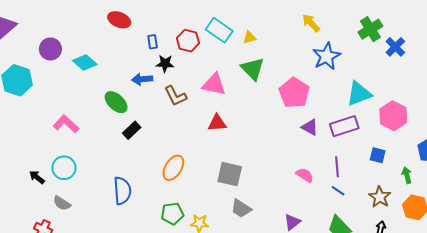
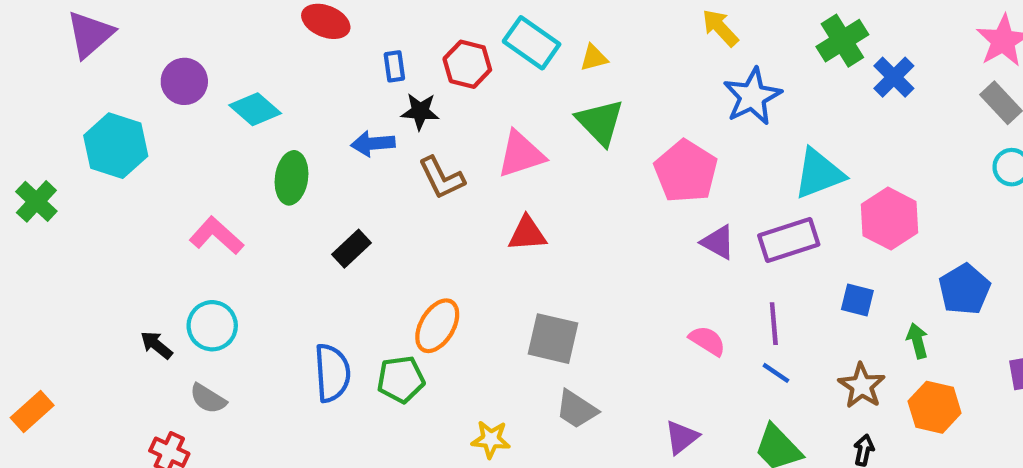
pink triangle: (214, 84) -> (521, 154), turned -30
green ellipse: (116, 102) -> (292, 178), moved, turned 55
green pentagon: (172, 214) -> (401, 379), moved

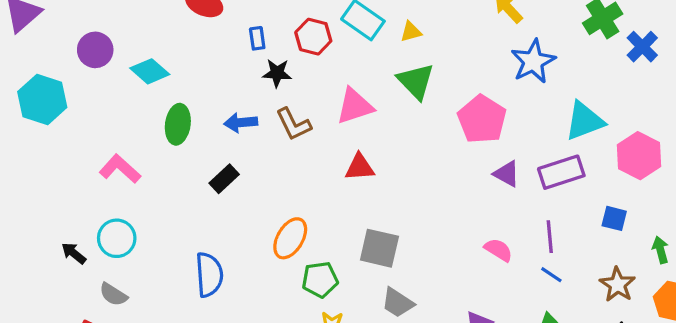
blue arrow: (373, 144) -> (241, 123), moved
green pentagon: (401, 379) -> (320, 280), moved

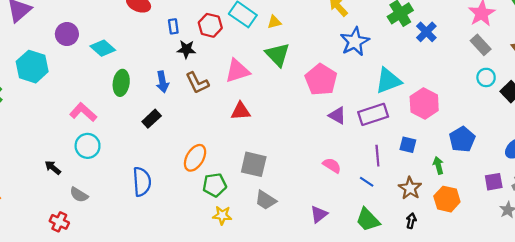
blue arrow: (241, 123) -> (162, 82), turned -96
purple line: (550, 237) -> (377, 156), moved
cyan circle: (117, 238) -> (88, 146), moved

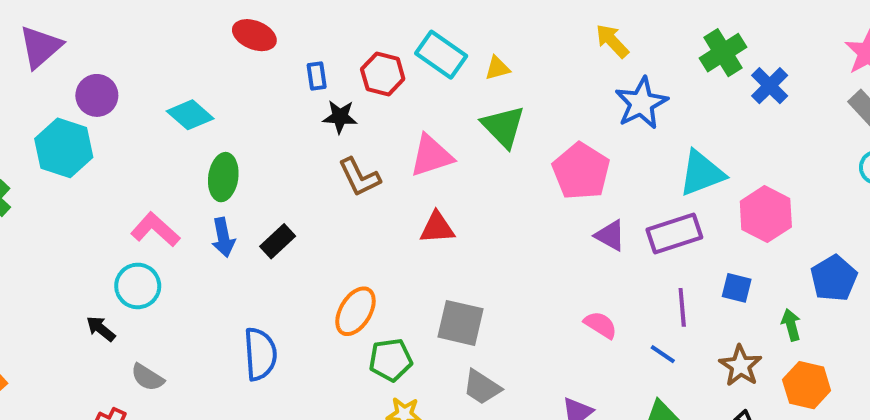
purple circle: (67, 34) -> (97, 95), moved
blue arrow: (162, 82) -> (223, 237), moved
cyan circle: (88, 146) -> (138, 286), moved

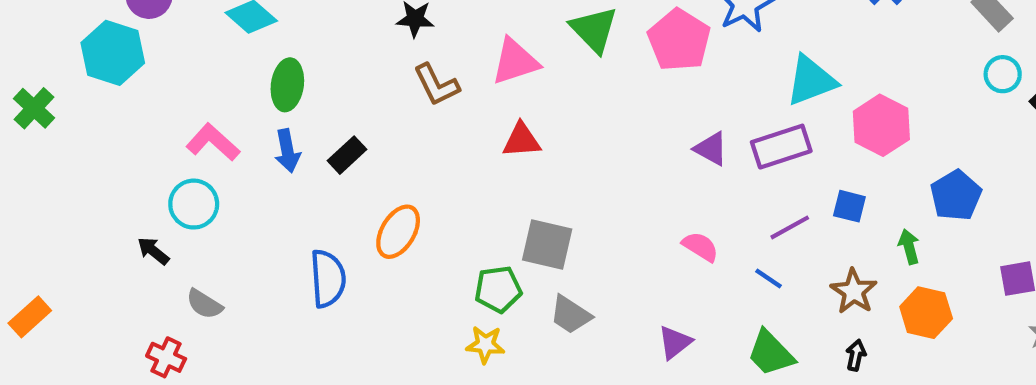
pink pentagon: (581, 171) -> (679, 40), moved
purple line: (682, 307) -> (790, 227), turned 66
orange ellipse: (355, 311) -> (398, 232), moved
green pentagon: (390, 360) -> (498, 289), moved

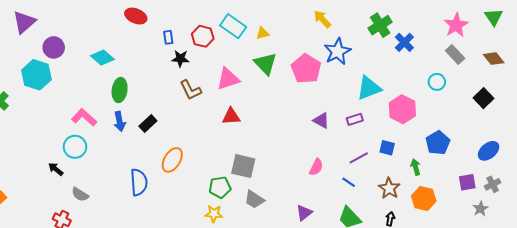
cyan circle: (1003, 74) -> (437, 82), moved
purple rectangle: (781, 147) -> (355, 119), size x0.6
pink semicircle: (700, 247) -> (316, 167), turned 84

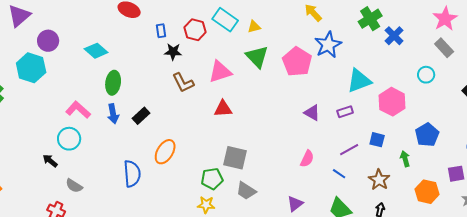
orange hexagon: (424, 198) -> (427, 192), moved

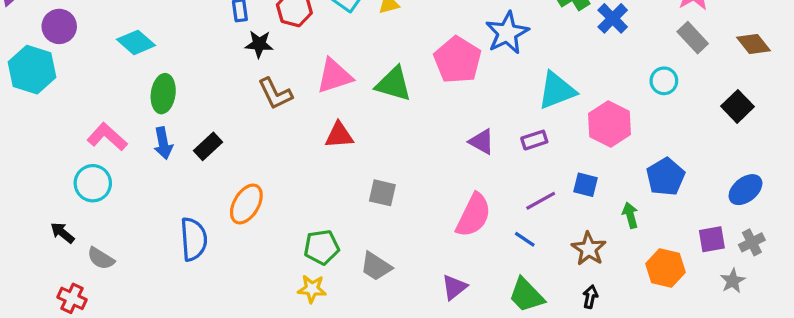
green triangle: (257, 57) -> (394, 84), moved, turned -30
gray square: (235, 158) -> (382, 193), moved, size x0.7
pink semicircle: (307, 159) -> (474, 215), size x1.6
black arrow: (50, 161) -> (62, 233), moved

